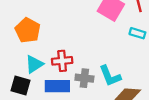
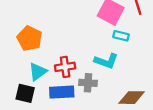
cyan rectangle: (137, 33) -> (121, 36), moved
cyan L-shape: (110, 76) -> (106, 61), moved, turned -45

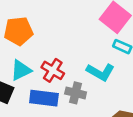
orange pentagon: (30, 38) -> (18, 31), turned 30
red cross: (65, 67) -> (53, 70), turned 30

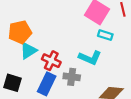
cyan triangle: (21, 70) -> (28, 51), moved
blue rectangle: (44, 98) -> (47, 84), turned -65

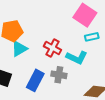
cyan rectangle: (105, 35) -> (92, 37), turned -32
red cross: (51, 61) -> (52, 48), moved

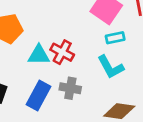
cyan triangle: (19, 49) -> (39, 55), moved, turned 30
cyan L-shape: (77, 57) -> (111, 67), moved, turned 35

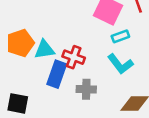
cyan triangle: (39, 55) -> (44, 50), moved
blue rectangle: (38, 95) -> (57, 74), moved

